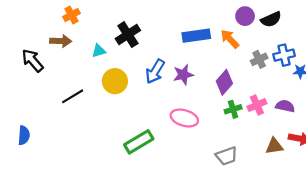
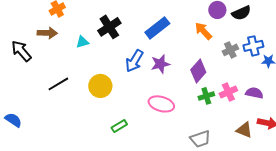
blue rectangle: (196, 36) -> (157, 28), moved, turned -30
yellow circle: (115, 81) -> (100, 86), moved
blue semicircle: (24, 135) -> (13, 120), turned -60
green rectangle: (139, 142) -> (119, 126), size x0.6
brown triangle: (274, 146) -> (244, 130), turned 30

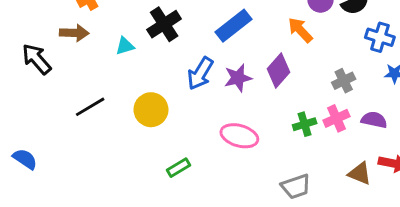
blue cross: (253, 46) -> (380, 37), moved, turned 30
gray cross: (230, 50) -> (344, 81), moved
purple diamond: (198, 71) -> (278, 71), moved

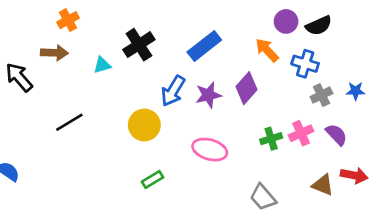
blue cross: (380, 37) -> (305, 64), moved
gray cross: (344, 81) -> (321, 95), moved
yellow circle: (151, 110) -> (144, 125), moved
purple semicircle: (374, 120) -> (336, 135), turned 35
gray trapezoid: (296, 186) -> (263, 197), turned 68

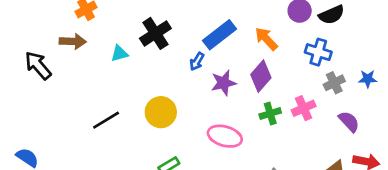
orange arrow: (267, 50) -> (266, 39), moved
blue arrow: (173, 91) -> (197, 61), moved, size x0.6
black line: (69, 122) -> (106, 120), moved
pink cross: (301, 133) -> (304, 108), moved
green cross: (271, 139) -> (270, 113), moved

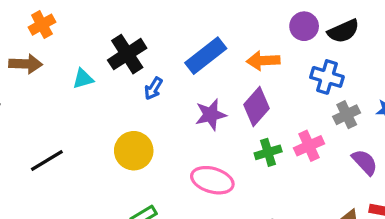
orange arrow: (266, 39) -> (263, 61), turned -50
blue arrow: (197, 61) -> (153, 88), moved
black line: (106, 120) -> (47, 161), moved

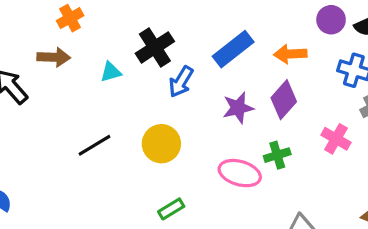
blue arrow: (153, 88) -> (181, 82), size x1.4
pink cross: (309, 146) -> (336, 139), turned -36
green cross: (268, 152) -> (277, 155), moved
black line: (47, 161) -> (95, 145), moved

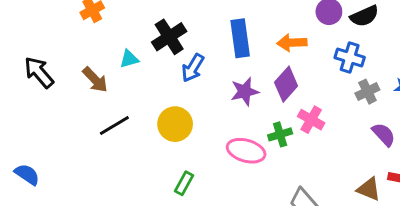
blue rectangle: (233, 49) -> (240, 38), turned -60
brown arrow: (54, 57) -> (95, 80), moved, turned 44
pink cross: (336, 139) -> (311, 120), moved
green rectangle: (171, 209) -> (184, 183), turned -30

